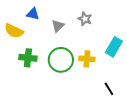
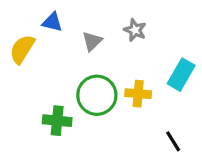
yellow semicircle: (14, 31) -> (22, 49), turned 96
green cross: (28, 58) -> (57, 121), moved

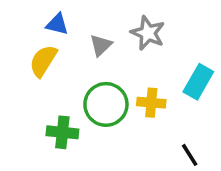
gray star: (135, 30) -> (148, 33), size x1.4
yellow semicircle: (22, 49) -> (43, 61), moved

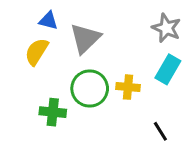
gray star: (148, 33) -> (166, 28), moved
gray triangle: (101, 45) -> (85, 38), size x1.6

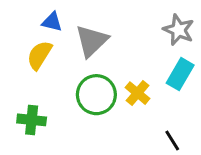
yellow cross: (128, 87) -> (137, 93), turned 35
green cross: (53, 112) -> (32, 120), moved

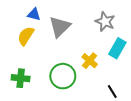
gray star: (179, 30) -> (105, 22), moved
green circle: (96, 95) -> (63, 76), moved

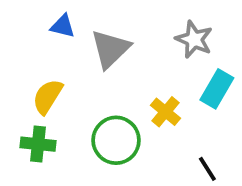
yellow semicircle: (26, 36) -> (48, 97), moved

